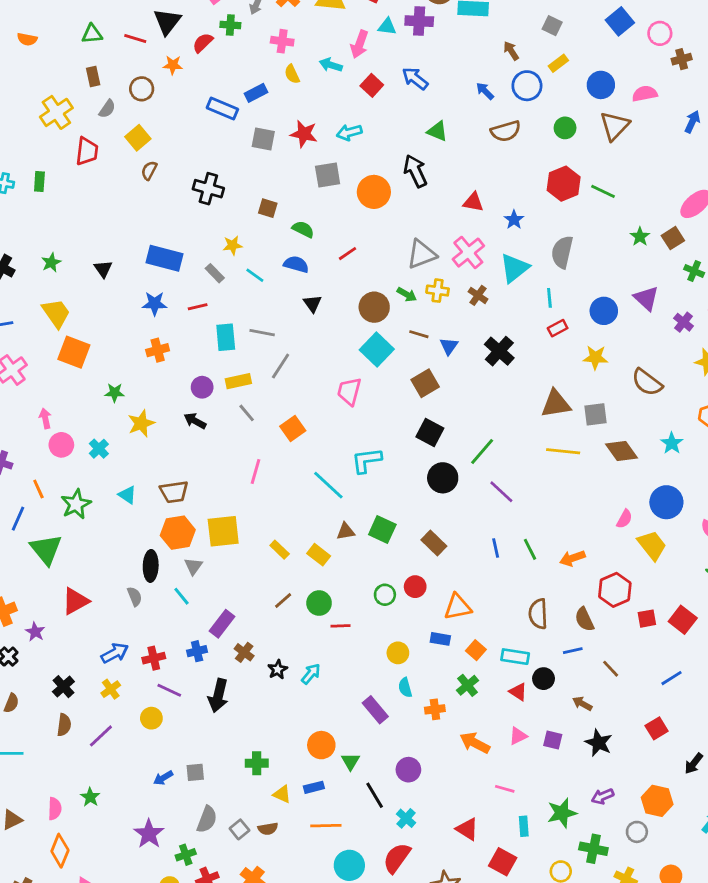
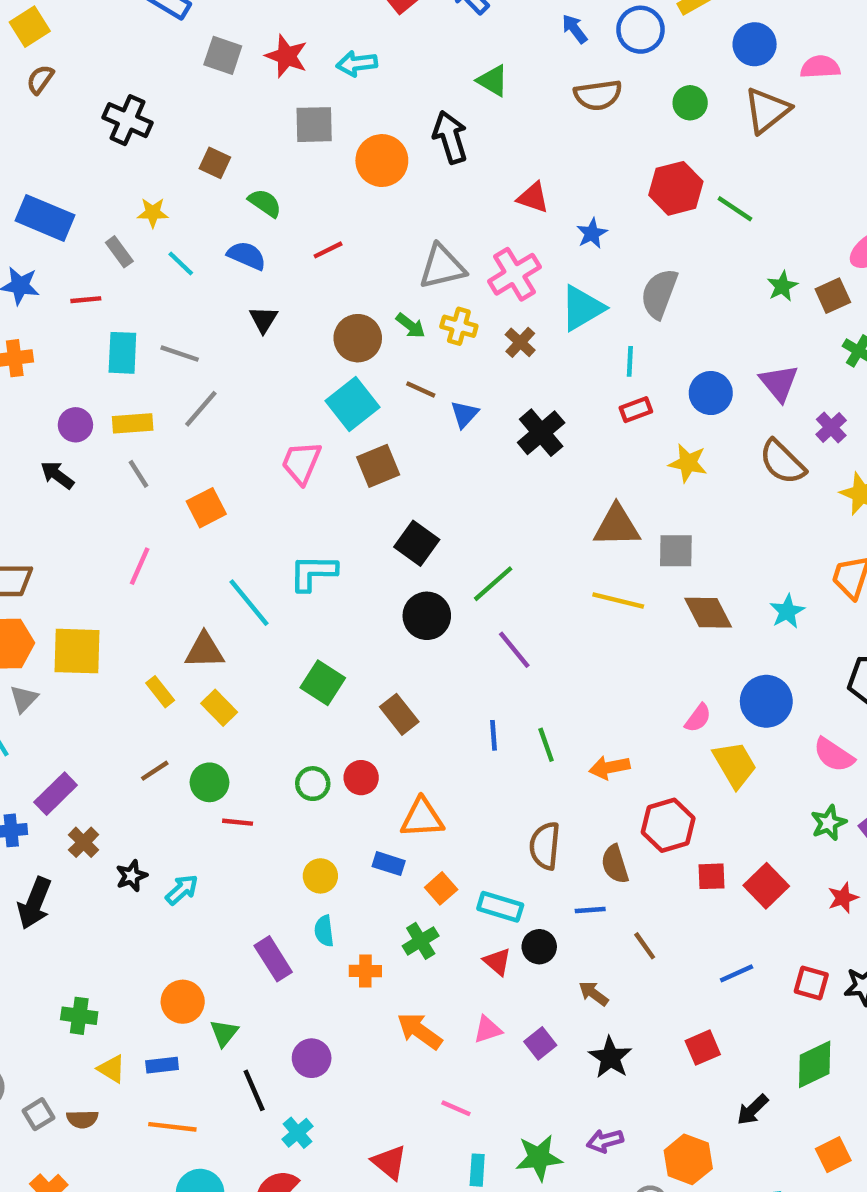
brown semicircle: (647, 382) -> (782, 462), moved
brown square: (425, 383) -> (378, 466), moved
brown triangle: (346, 531) -> (205, 650), moved, size x1.4
purple square: (553, 740) -> (540, 1043), turned 30

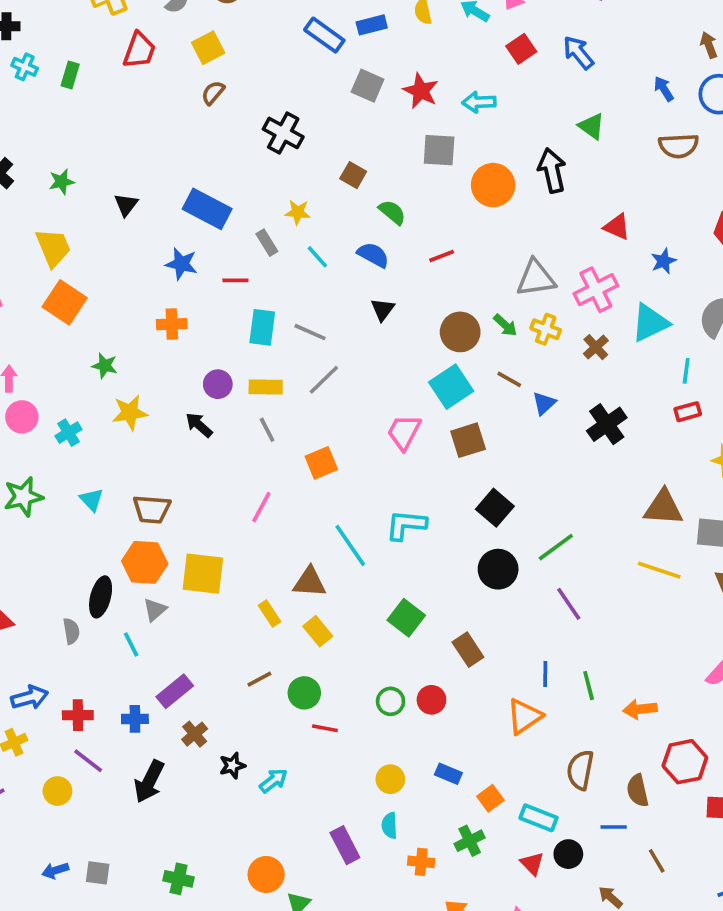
orange triangle: (422, 818) -> (524, 716), moved, turned -36

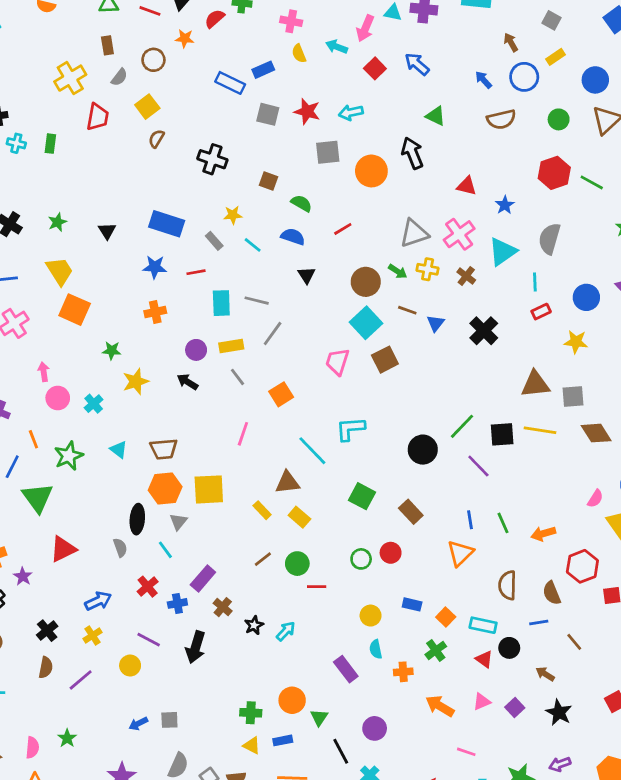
black square: (495, 508) -> (502, 434), moved, turned -35
red cross: (78, 715) -> (148, 587), moved, turned -30
green cross: (179, 879) -> (251, 713), moved

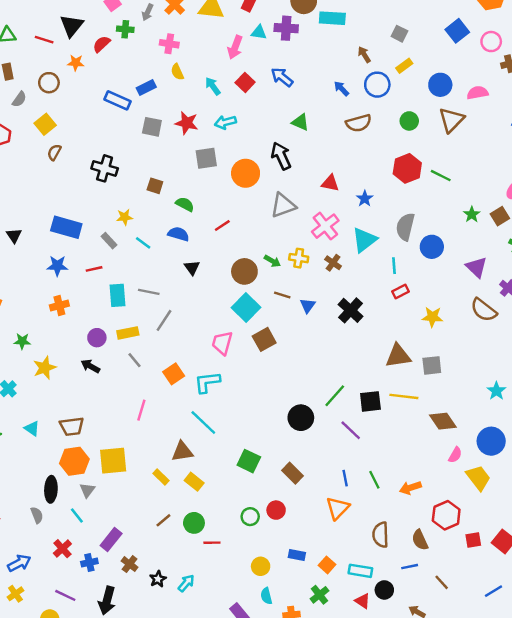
cyan arrow: (337, 47) -> (213, 86), moved, turned 36
gray triangle: (414, 233) -> (283, 205), moved
blue circle: (586, 297) -> (432, 247), moved
cyan L-shape: (350, 429) -> (207, 382), moved
brown diamond: (596, 433) -> (443, 421), moved

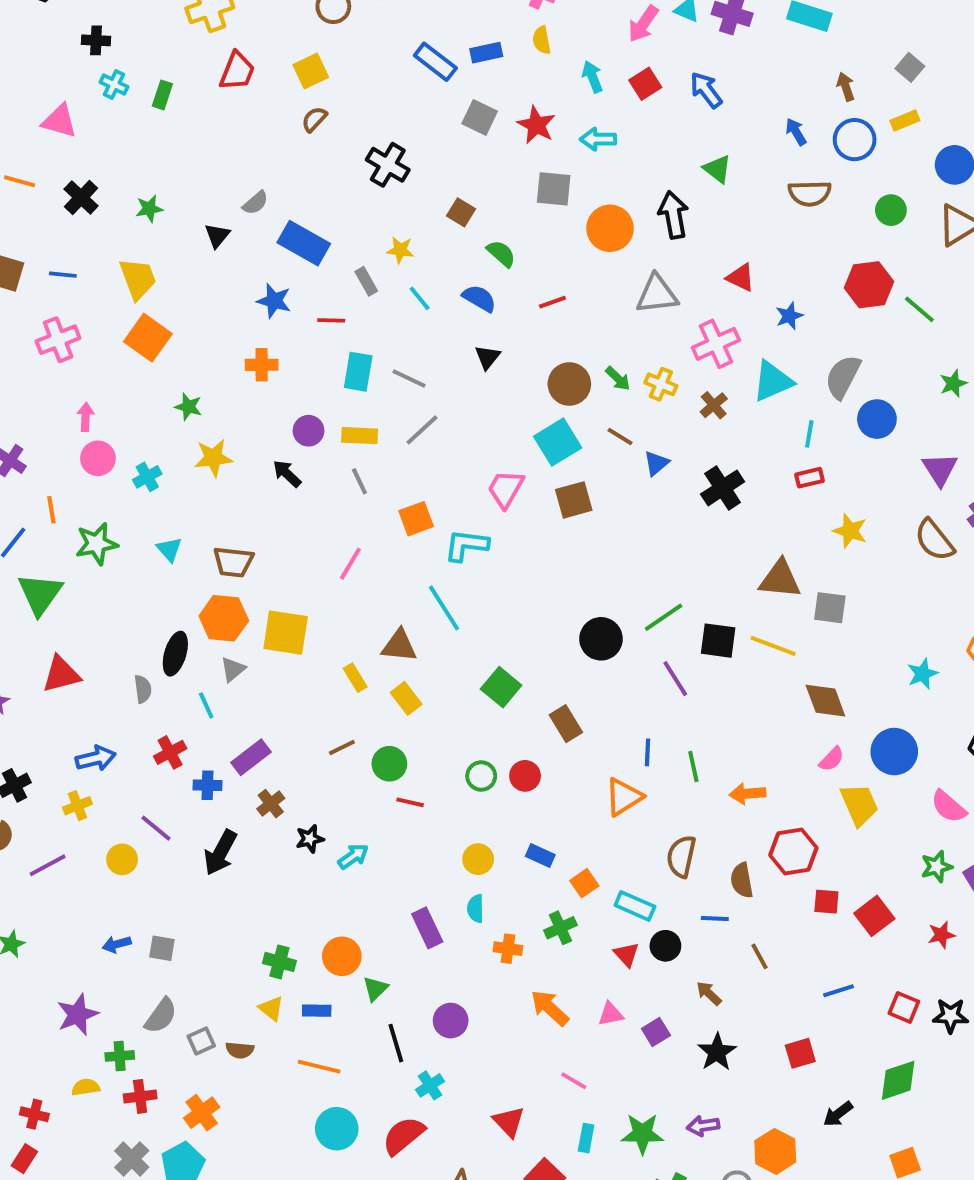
gray semicircle: (19, 99) -> (255, 203), moved

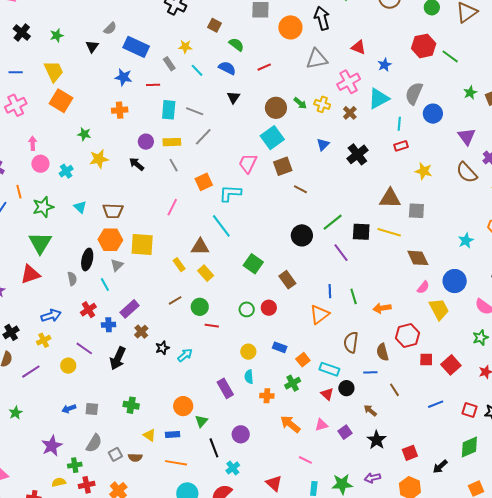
brown line: (620, 436) -> (300, 189), moved
green triangle: (40, 594) -> (40, 243), moved
green cross: (279, 962) -> (131, 405), moved
red square: (800, 1053) -> (410, 453), moved

